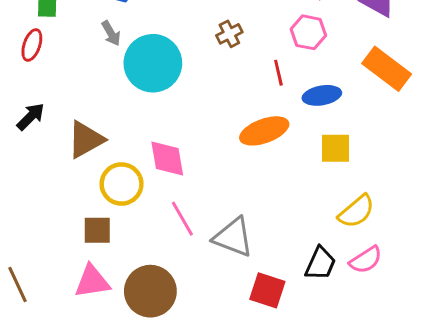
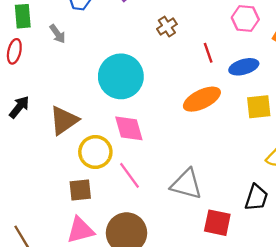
pink hexagon: (308, 32) -> (245, 19), moved
gray arrow: (111, 33) -> (58, 34), moved
cyan circle: (153, 63) -> (121, 76), moved
pink line: (182, 219) -> (129, 175), moved

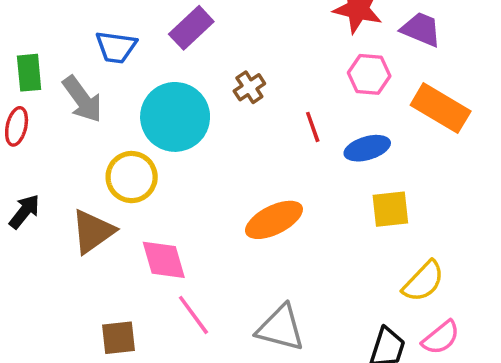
gray arrow: (58, 34) -> (82, 99), size x1.6
cyan circle: (121, 76) -> (175, 117), moved
orange ellipse: (202, 99) -> (274, 220), moved
pink diamond: (129, 128) -> (164, 260), moved
yellow circle: (95, 152) -> (132, 177), moved

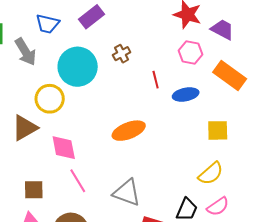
yellow square: (390, 209) -> (218, 130), moved

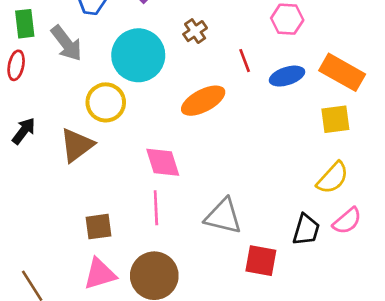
orange rectangle: (230, 75) -> (342, 72), moved
orange ellipse: (129, 131) -> (203, 101), moved
pink diamond: (64, 148) -> (163, 162), moved
pink line: (78, 181) -> (156, 208), turned 35

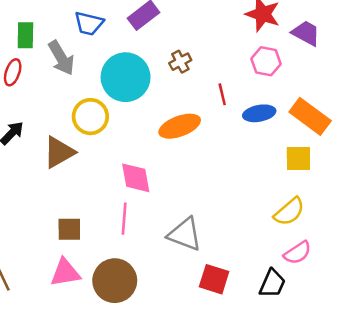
black trapezoid: (306, 230) -> (272, 284), moved

